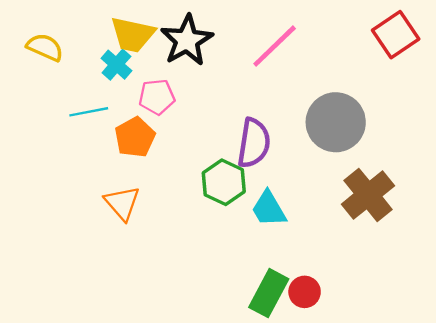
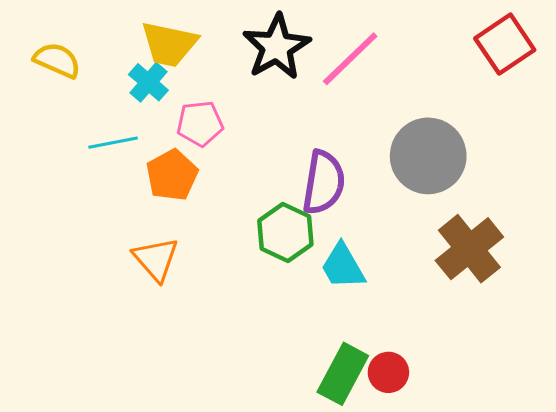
black star: (187, 40) -> (277, 47), moved

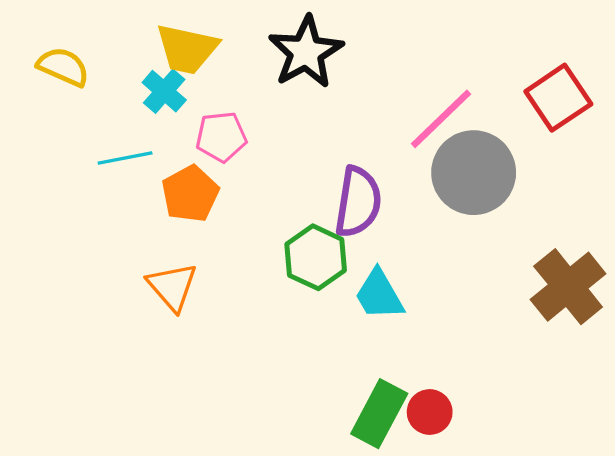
red square: (505, 44) -> (558, 98), moved
pink line: (350, 59) -> (441, 119), moved
brown cross: (469, 249) -> (568, 287), moved

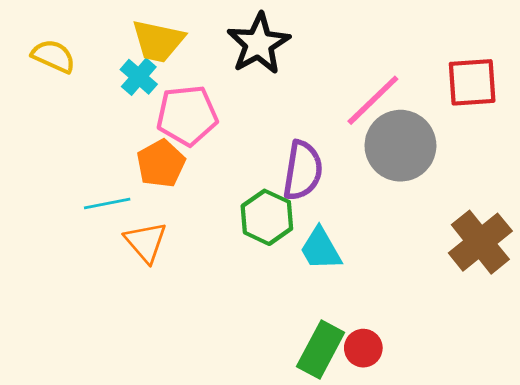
red square: (558, 98) -> (472, 82), turned 30
pink pentagon: (221, 137) -> (187, 115), size x1.4
cyan line: (125, 158) -> (107, 204), moved

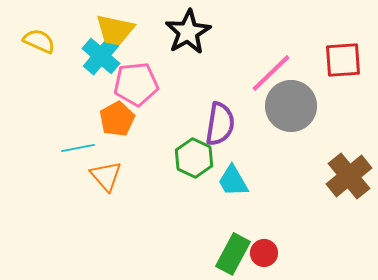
cyan cross: (139, 77) -> (101, 56), size x1.4

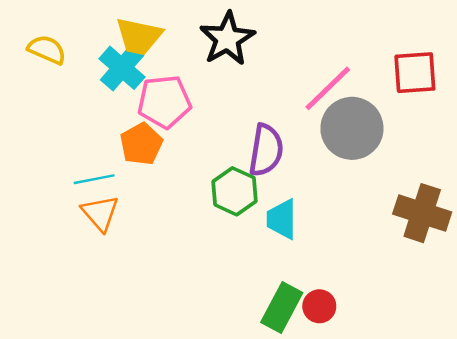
orange triangle: (106, 176) -> (100, 213), moved
brown cross: (349, 176) -> (422, 213), turned -33
cyan trapezoid: (233, 181) -> (282, 219), turned 30

